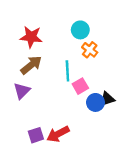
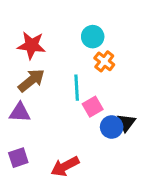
purple triangle: (22, 91) -> (20, 112), turned 48
black triangle: (107, 99) -> (126, 123), turned -35
purple square: (36, 135) -> (18, 158), moved

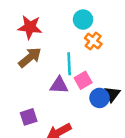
purple triangle: (20, 112) -> (59, 85), moved
purple square: (18, 158) -> (29, 117), moved

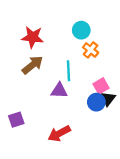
pink square: (83, 80) -> (101, 86), moved
purple square: (29, 117) -> (16, 120), moved

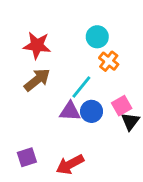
cyan line: (68, 71) -> (81, 87), turned 42
blue circle: (96, 102) -> (91, 111), moved
purple square: (16, 120) -> (27, 157), moved

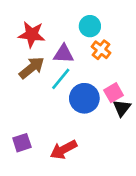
cyan line: (81, 87) -> (61, 79), moved
purple triangle: (70, 111) -> (64, 54), moved
blue circle: (91, 111) -> (84, 98), size x1.4

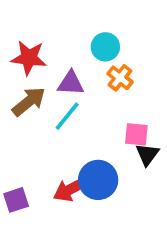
pink square: (113, 93) -> (136, 134), turned 36
blue circle: (84, 98) -> (98, 180), moved
red arrow: (64, 150) -> (71, 189), moved

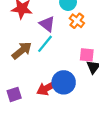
purple triangle: (71, 83) -> (47, 24), turned 35
brown arrow: (29, 102) -> (22, 50), moved

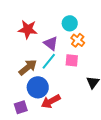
pink square: (87, 55) -> (72, 60), moved
blue circle: (64, 82) -> (38, 87), moved

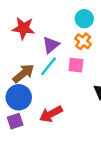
cyan circle: (70, 23) -> (84, 19), moved
purple triangle: (51, 43) -> (51, 45), turned 42
blue circle: (38, 87) -> (19, 97), moved

